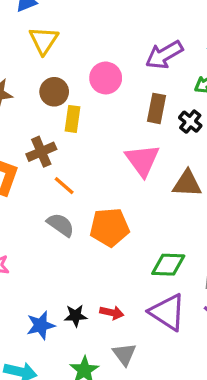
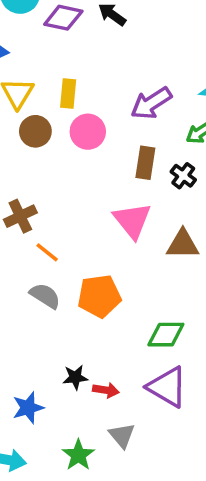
brown circle: (54, 92) -> (35, 131), moved
yellow rectangle: (72, 119) -> (68, 94), moved
black star: (76, 316) -> (75, 377), moved

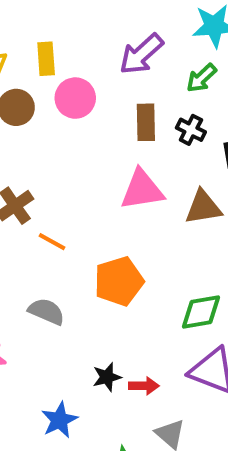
pink triangle: (132, 221) -> (142, 190), turned -51
gray semicircle: (45, 296) -> (46, 311), moved

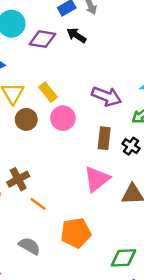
purple arrow: (141, 54) -> (106, 96), turned -124
yellow rectangle: (46, 59) -> (48, 92), turned -42
pink triangle: (142, 190) -> (97, 179), turned -36

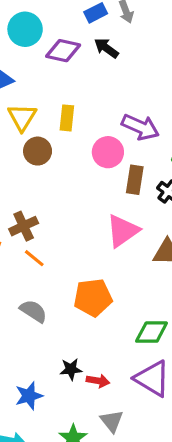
yellow rectangle: (48, 92) -> (67, 118), turned 42
pink circle: (63, 118) -> (108, 152), moved
orange line: (38, 204) -> (34, 258), moved

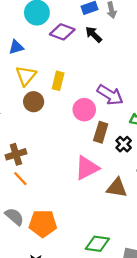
orange pentagon: (93, 298) -> (43, 223), moved

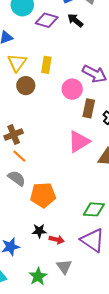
gray semicircle: (14, 217) -> (17, 178), moved

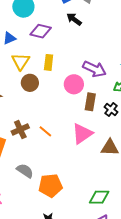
purple diamond: (47, 20) -> (41, 31), moved
orange line: (19, 156) -> (45, 131), moved

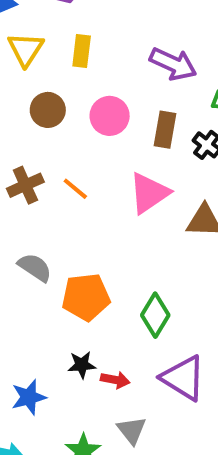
brown circle: (30, 83) -> (48, 110), moved
pink circle: (74, 84) -> (110, 116), moved
green diamond: (99, 197) -> (155, 315), moved, turned -60

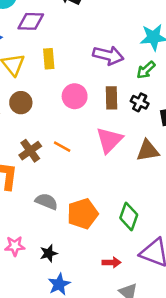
brown circle: (48, 110) -> (21, 103), moved
black star: (82, 365) -> (49, 253), moved

